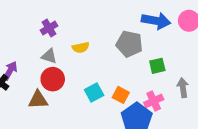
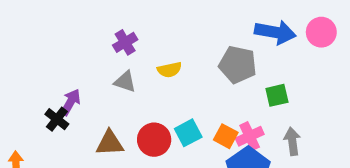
red circle: (53, 79) -> (154, 140), moved
gray arrow: (183, 88) -> (292, 141), moved
pink cross: (154, 101) -> (250, 136), moved

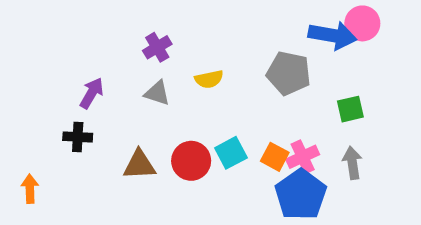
pink circle: (321, 32) -> (362, 23), moved
green square: (277, 95) -> (350, 109), moved
purple arrow: (71, 102) -> (92, 93), moved
black cross: (57, 119) -> (78, 137), turned -35

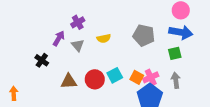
blue arrow: (332, 35) -> (181, 32), moved
purple arrow: (92, 93) -> (59, 38), moved
gray triangle: (157, 93) -> (78, 45), turned 32
black cross: (78, 137) -> (42, 60), moved, turned 32

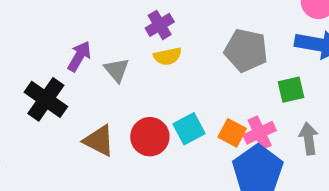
purple cross: (78, 22) -> (160, 25), moved
green square: (175, 53) -> (291, 90), moved
black cross: (42, 60) -> (46, 99), size x1.5
brown triangle: (69, 81) -> (99, 141), turned 30

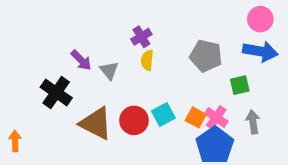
purple arrow: (79, 56) -> (81, 60), turned 105
yellow semicircle: (168, 56) -> (147, 60), turned 108
pink cross: (260, 133) -> (216, 117), turned -30
brown triangle: (99, 141) -> (96, 123), size x1.4

